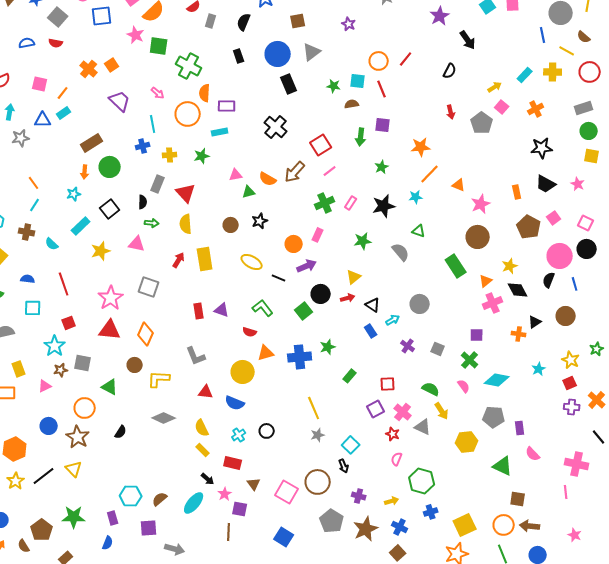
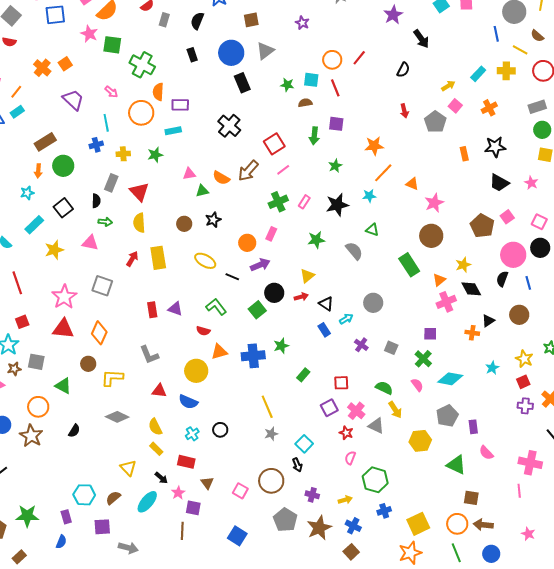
orange rectangle: (517, 192) -> (464, 154), moved
gray pentagon: (494, 417) -> (447, 416), turned -30
yellow triangle: (74, 469) -> (128, 468), moved
pink square: (287, 492) -> (240, 491), size x0.7

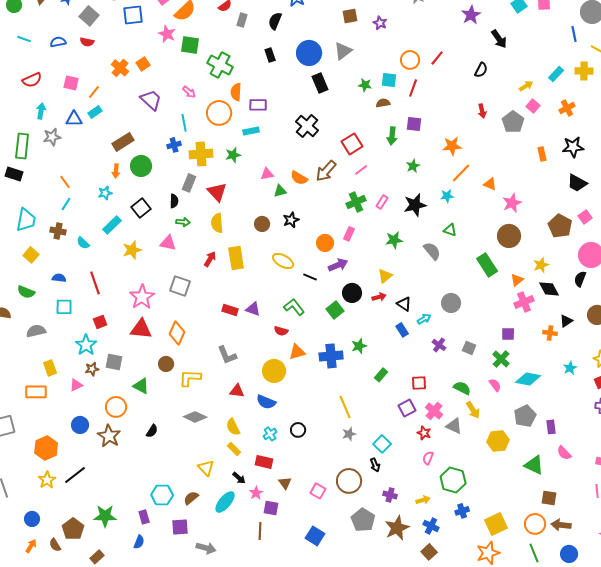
brown square: (251, 20) -> (350, 16), moved
red line: (335, 88) -> (413, 88), turned 42
yellow cross: (123, 154) -> (201, 154), size x1.6
red rectangle: (152, 310) -> (230, 310), turned -63

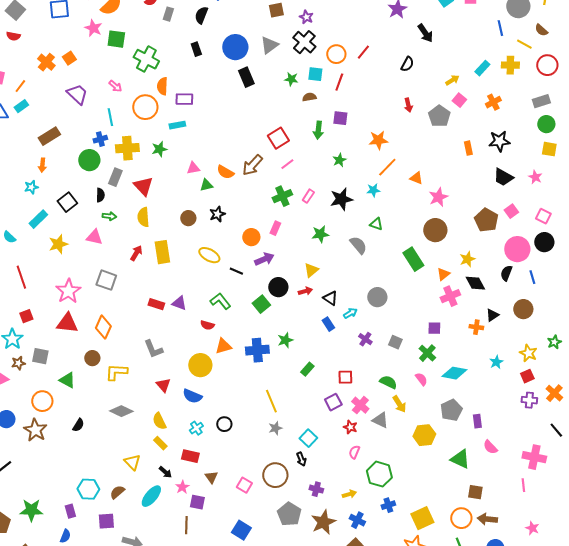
black cross: (307, 126) -> (304, 42), moved
green circle: (141, 166) -> (89, 160), moved
red triangle: (237, 391) -> (163, 385), turned 42

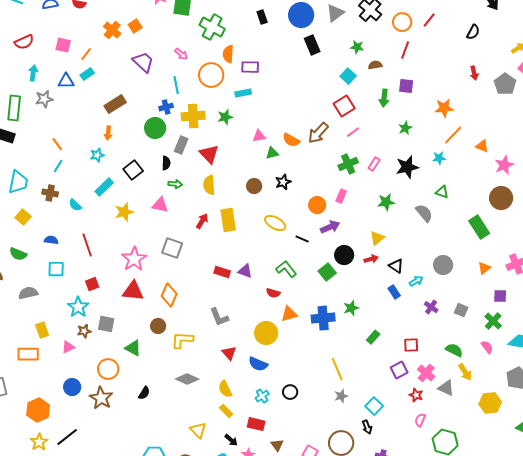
cyan square: (315, 74) -> (348, 76), moved, turned 35
orange triangle: (443, 274) -> (484, 268), moved

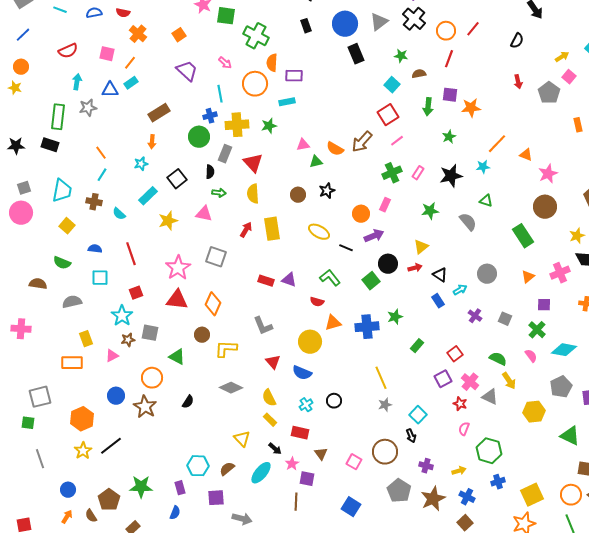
orange cross: (112, 30) -> (138, 34), moved
orange star: (444, 108) -> (471, 108), moved
red square: (411, 345) -> (455, 354), turned -35

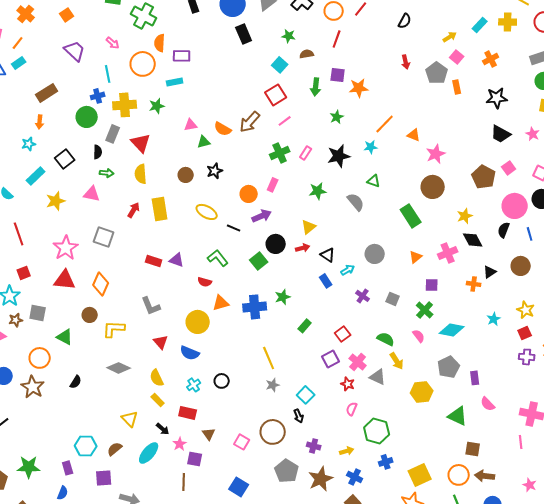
orange rectangle: (578, 125) -> (457, 87), moved

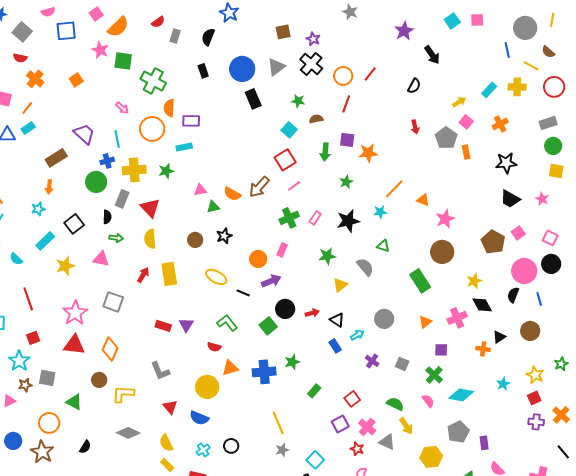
purple trapezoid: (75, 51) -> (84, 134), moved
yellow triangle: (309, 227) -> (340, 285), moved
purple triangle: (177, 260) -> (186, 325), turned 42

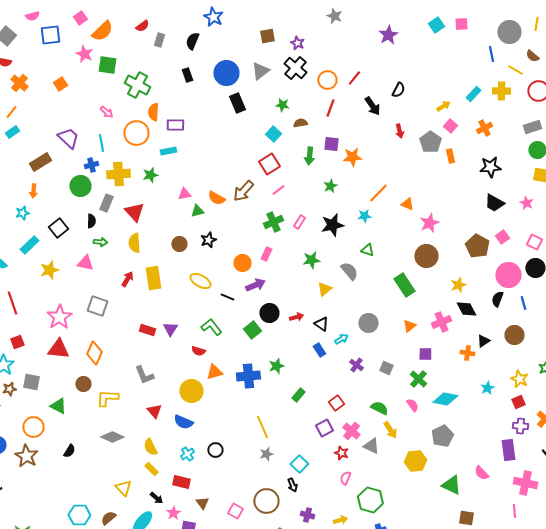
black arrow: (432, 55) -> (372, 106), moved
purple rectangle: (484, 443) -> (508, 450), moved, size x1.5

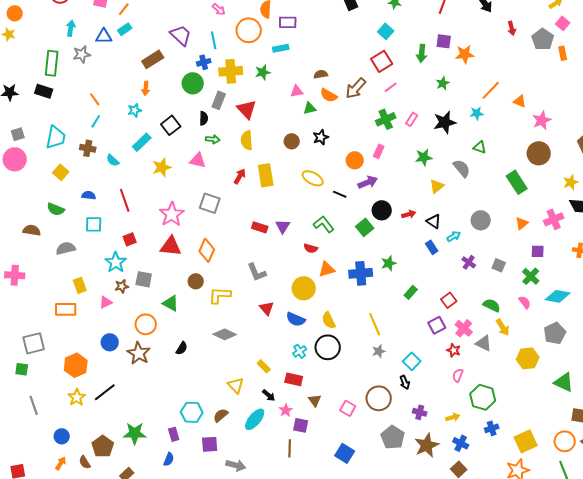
brown semicircle: (300, 123) -> (321, 74), moved
yellow semicircle: (150, 447) -> (329, 320), moved
black circle: (215, 450) -> (328, 347), size x1.6

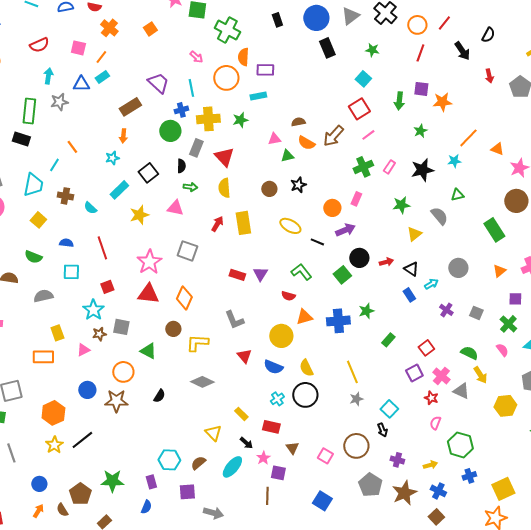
cyan line: (96, 121) -> (54, 165), moved
green triangle: (480, 147) -> (457, 195), turned -32
brown star: (139, 353) -> (116, 401), turned -30

